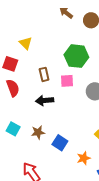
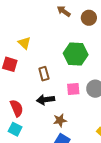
pink square: (67, 81) -> (73, 89), moved
red semicircle: (13, 88) -> (17, 108), moved
brown star: (38, 132) -> (60, 120), moved

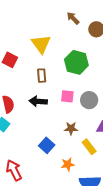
yellow triangle: (24, 43) -> (41, 44), moved, size x1.5
brown star: (60, 120) -> (71, 128), moved

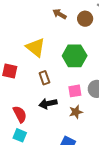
brown star: (71, 128) -> (76, 112), moved

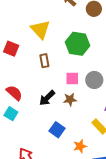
black arrow: (48, 104) -> (47, 98), moved, turned -42
red semicircle: (20, 114) -> (14, 93), turned -30

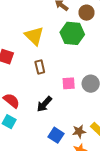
green hexagon: (78, 44) -> (72, 33), moved
brown star: (70, 99) -> (79, 131), moved

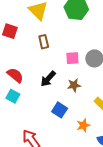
brown star: (79, 131) -> (74, 85), moved

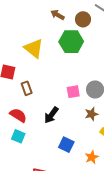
brown rectangle: (44, 42) -> (27, 88), moved
brown star: (74, 85) -> (91, 114), moved

